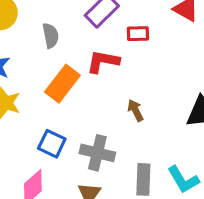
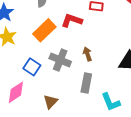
gray cross: (97, 153) -> (60, 60), moved
gray rectangle: (143, 179) -> (86, 83), moved

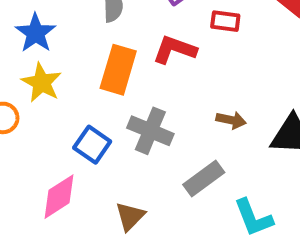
orange rectangle: (44, 30) -> (118, 70), turned -30
brown arrow: (87, 54) -> (231, 120), moved, turned 120
gray rectangle: (86, 83) -> (204, 178), turned 42

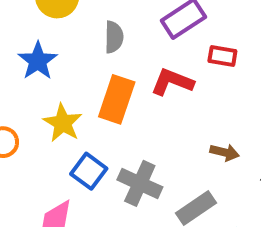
yellow star: (42, 83) -> (63, 123), moved
gray cross: (150, 131) -> (140, 183), moved

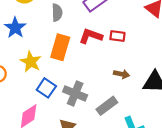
red rectangle: (222, 56) -> (117, 36), moved

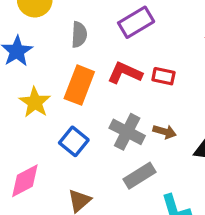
blue square: (46, 88) -> (74, 141), moved
gray cross: (75, 93) -> (127, 132), moved

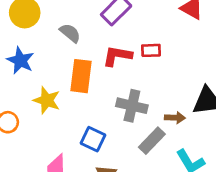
gray semicircle: (79, 35) -> (70, 33), turned -40
brown arrow: (165, 132) -> (175, 118), moved
blue square: (74, 141) -> (93, 139), moved

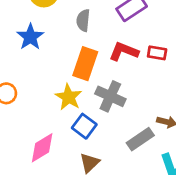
gray semicircle: (70, 33) -> (83, 20), turned -135
yellow star: (47, 100) -> (69, 97), moved
gray cross: (132, 106) -> (110, 96), moved

